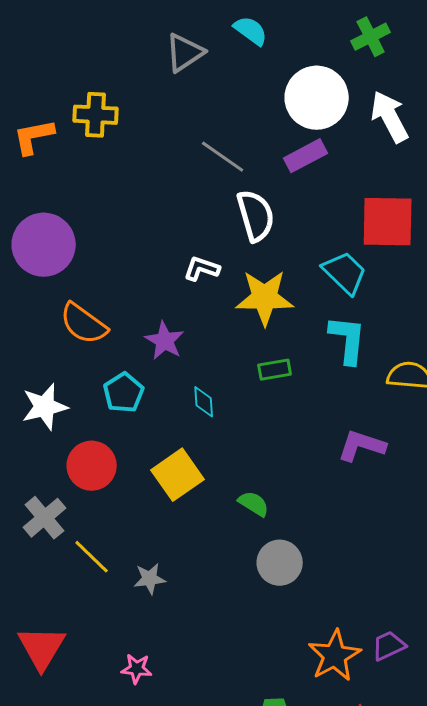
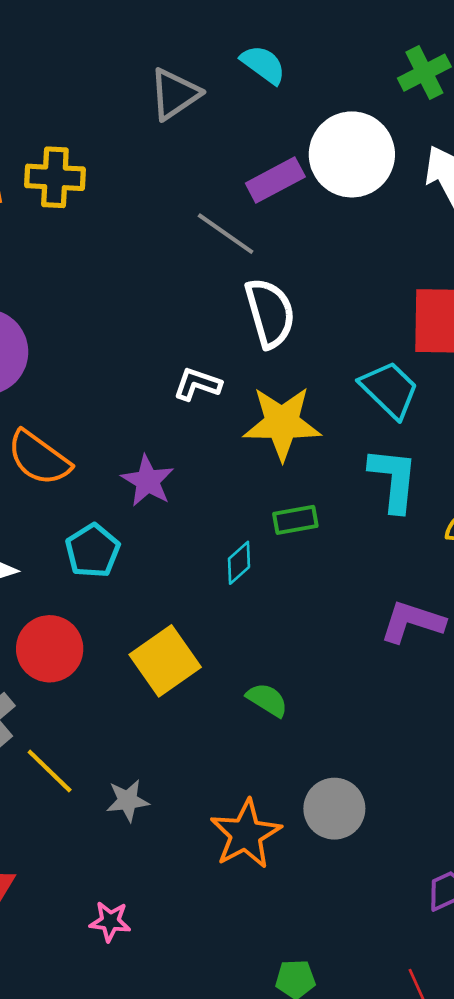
purple rectangle: (306, 156) -> (275, 180), moved
cyan diamond: (204, 402) -> (239, 563), moved, turned 52
gray circle: (280, 563) -> (334, 809), moved
orange star: (335, 656) -> (246, 834), moved

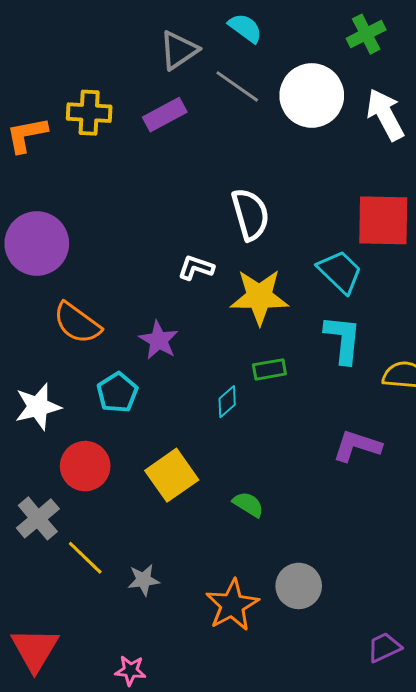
purple rectangle: (275, 180) -> (165, 115), moved
gray line: (226, 234) -> (237, 86), moved

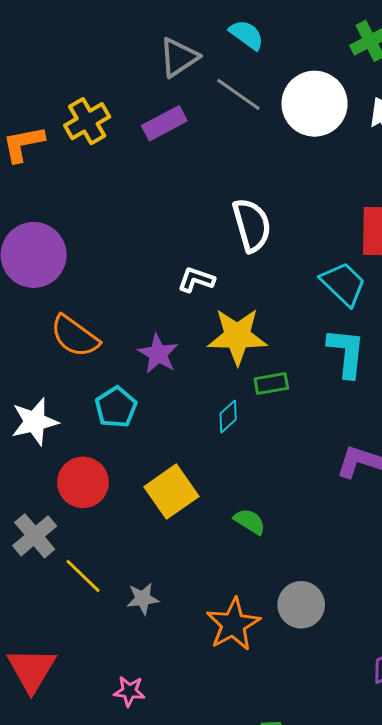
yellow cross: (89, 113) -> (87, 121), turned -33
yellow star: (259, 297) -> (237, 336), moved

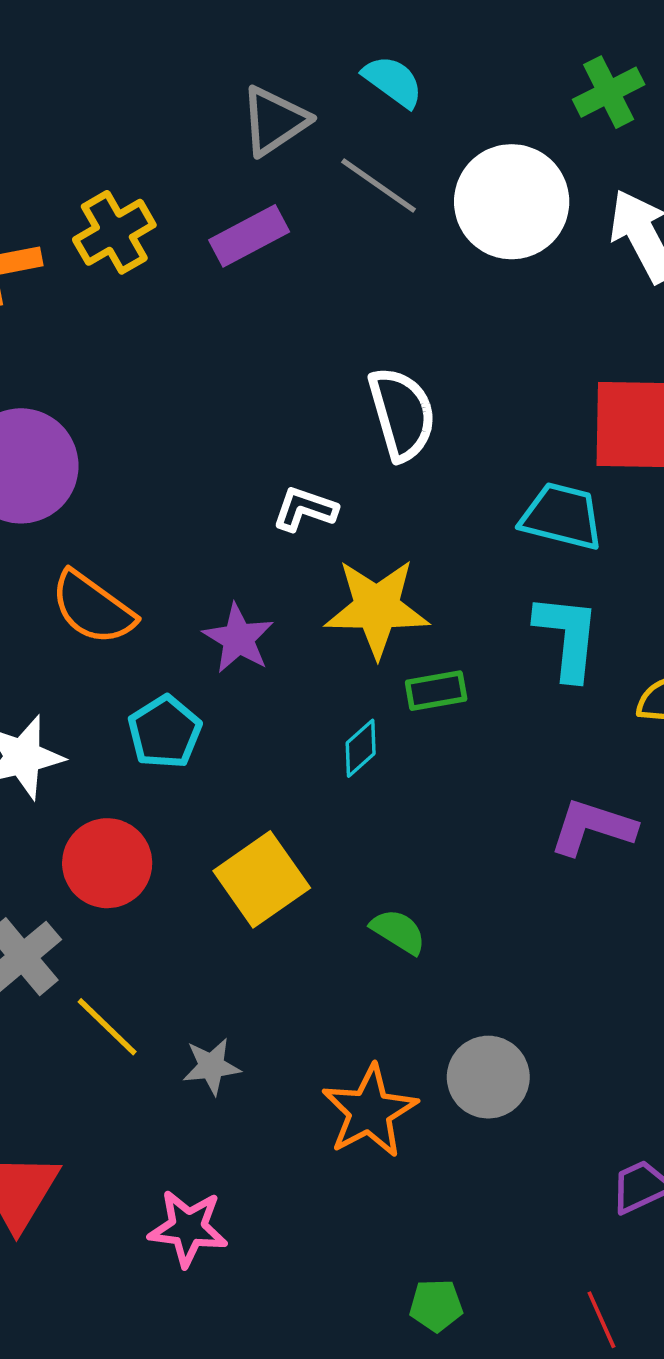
cyan trapezoid: (343, 284) -> (562, 516), turned -30
pink star: (129, 691) -> (188, 1228), size x1.4

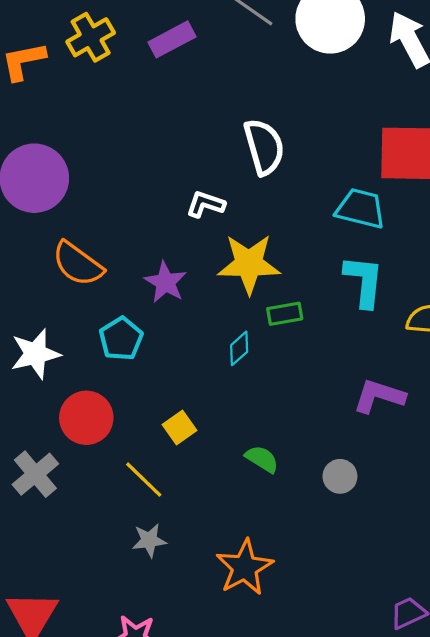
yellow square: (262, 879) -> (180, 428), size x0.6
yellow line: (107, 1027) -> (144, 480), moved
gray circle: (488, 1077) -> (340, 476), moved, size x0.7

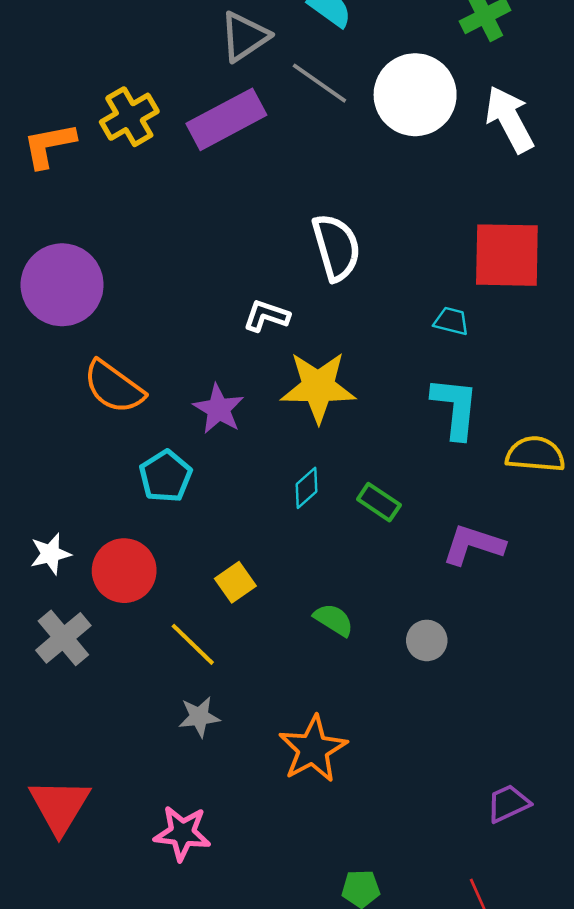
purple rectangle: (172, 39) -> (226, 119), size x1.4
cyan trapezoid: (361, 209) -> (451, 321), size x0.6
green rectangle: (285, 314) -> (379, 502), moved, turned 44
white star: (35, 354) -> (50, 554), moved, size x0.7

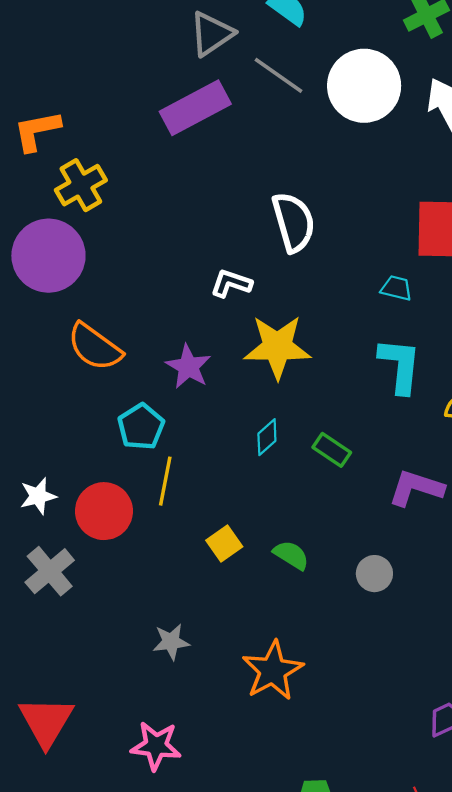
yellow cross: (129, 117) -> (81, 185), moved
yellow square: (235, 582) -> (224, 543), moved
yellow line: (193, 644) -> (165, 481), moved, turned 57

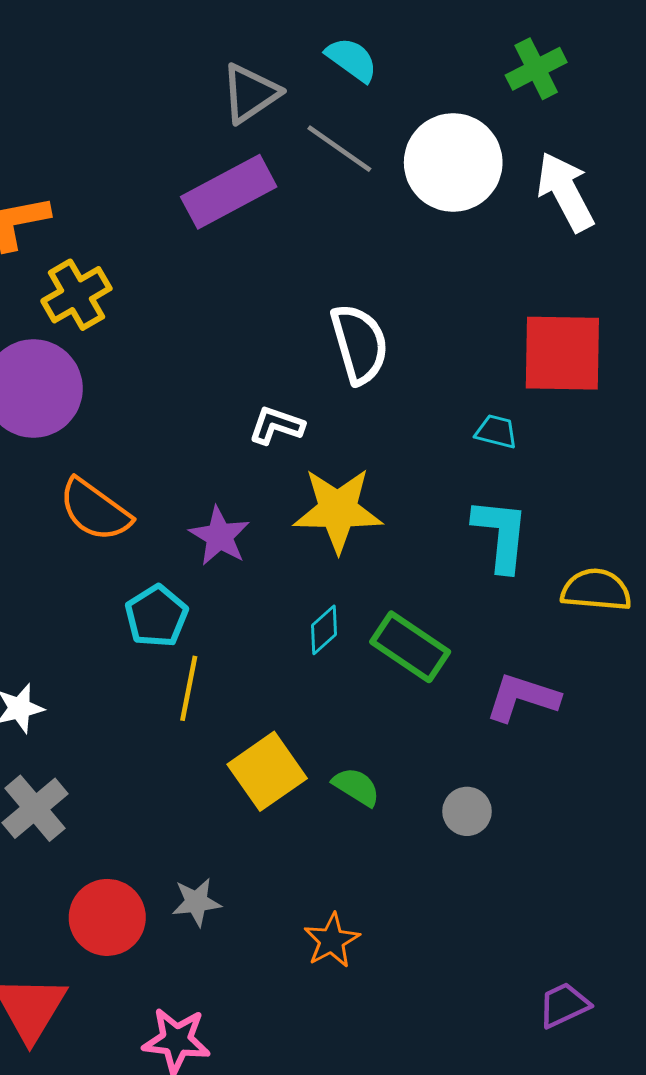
green rectangle: (332, 450) -> (410, 647), size x1.5
red circle: (104, 511) -> (107, 917), moved
yellow square: (224, 543) -> (267, 771), size x1.6
orange star: (273, 671) -> (332, 940), size x0.7

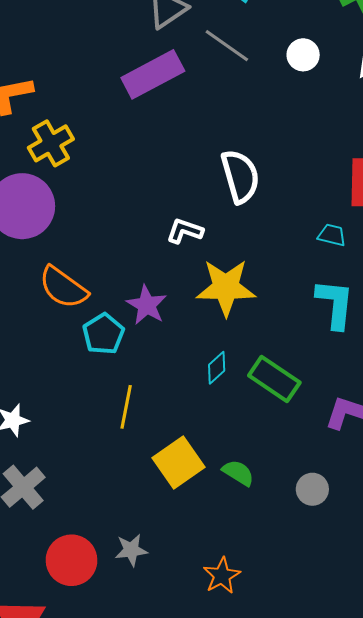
white circle: (453, 163) -> (303, 55), size x0.5
cyan pentagon: (156, 616) -> (103, 334), moved

